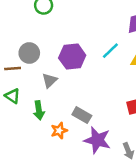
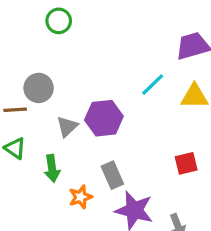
purple hexagon: (72, 57) -> (104, 118), moved
gray rectangle: (82, 115) -> (112, 175), turned 36

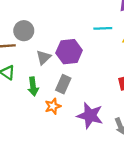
cyan line: (153, 85) -> (103, 28), turned 42
gray rectangle: (112, 175) -> (63, 84), moved, turned 48

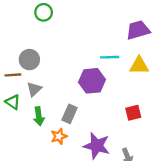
purple hexagon: (69, 52) -> (92, 81), moved
gray triangle: (44, 57) -> (34, 89), moved

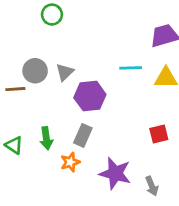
purple hexagon: (92, 81) -> (90, 96), moved
gray triangle: (34, 89) -> (65, 72), moved
green triangle: (13, 102) -> (14, 145), moved

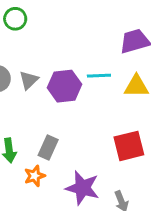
purple hexagon: (90, 96) -> (65, 86), moved
red square: (159, 134) -> (129, 146), size x1.5

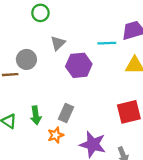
cyan line: (99, 76) -> (107, 43), moved
gray triangle: (29, 80) -> (58, 43), moved

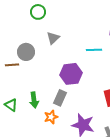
cyan line: (107, 43) -> (94, 50), moved
purple hexagon: (79, 65) -> (71, 74), moved

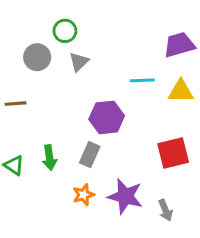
green circle: (38, 12) -> (65, 31), moved
gray circle: (26, 52) -> (37, 57), moved
orange star: (51, 117) -> (83, 195), moved

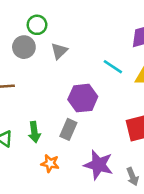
green circle: (65, 31) -> (37, 25), moved
cyan line: (142, 80) -> (113, 67), turned 36
orange star: (83, 195) -> (50, 163), moved, turned 30

